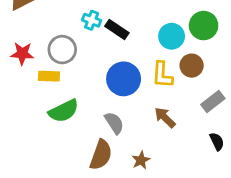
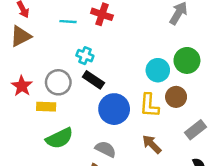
black rectangle: (117, 30) -> (93, 80), moved
red star: (22, 54) -> (22, 86), turned 30
gray semicircle: (114, 123) -> (106, 149), turned -30

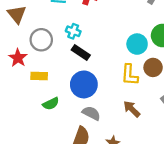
brown triangle: (21, 36) -> (17, 14), turned -42
gray circle: (58, 82) -> (41, 40), moved
blue circle: (114, 109) -> (84, 84), moved
green semicircle: (59, 138) -> (51, 104), size x0.7

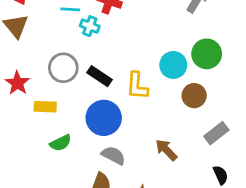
cyan cross: (73, 31) -> (90, 26), moved
gray circle: (41, 40) -> (63, 68), moved
yellow L-shape: (130, 75) -> (137, 86), moved

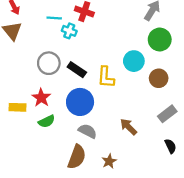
green circle: (207, 54) -> (160, 40), moved
red star: (17, 83) -> (41, 98), moved
brown circle: (194, 96) -> (159, 78), moved
yellow rectangle: (45, 107) -> (18, 107), moved

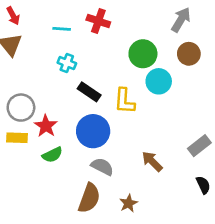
cyan cross: (69, 31) -> (67, 63), moved
green circle: (160, 40) -> (143, 54), moved
gray circle: (49, 63) -> (21, 108), moved
brown circle: (159, 78) -> (189, 54), moved

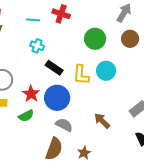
cyan circle: (159, 81) -> (106, 71), moved
red star: (46, 126) -> (31, 94), moved

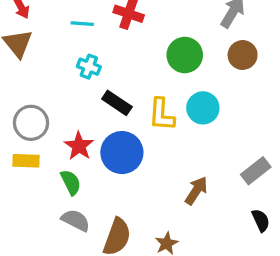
green semicircle: (26, 116) -> (71, 182), turned -91
brown arrow: (102, 121) -> (196, 191), turned 78
gray semicircle: (64, 125) -> (76, 220), moved

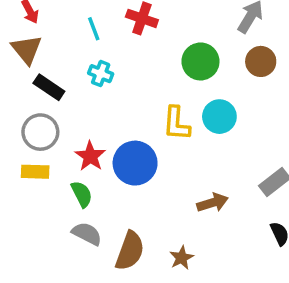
cyan line: (82, 24) -> (94, 29), turned 65
black rectangle: (117, 103) -> (49, 87), moved
brown arrow: (196, 191) -> (213, 203), turned 40

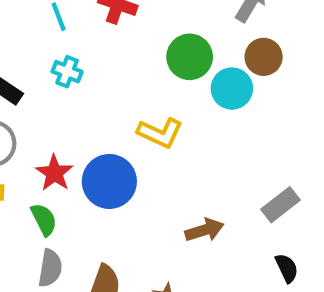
cyan circle: (219, 117) -> (232, 89), moved
yellow L-shape: (176, 123) -> (160, 133), turned -69
gray semicircle: (87, 234) -> (50, 268), turned 72

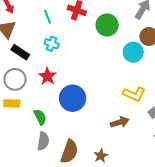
green circle: (190, 57) -> (107, 25), moved
yellow L-shape: (160, 133) -> (134, 94), moved
red star: (54, 173) -> (47, 76), moved

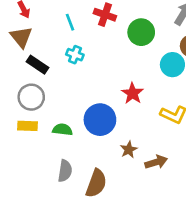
red star: (47, 76) -> (132, 93), moved
green semicircle: (40, 117) -> (62, 130), moved, turned -56
brown arrow: (120, 122) -> (156, 162), moved
brown star: (101, 156) -> (129, 150), moved

